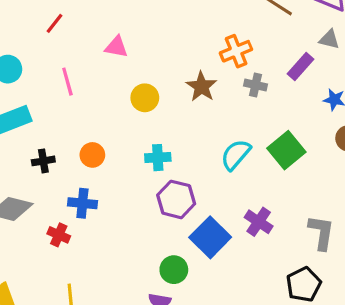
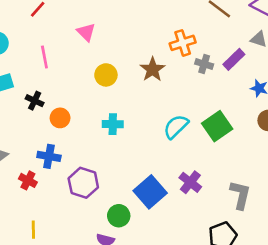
pink triangle: (116, 47) -> (86, 32), turned 30
gray cross: (255, 85) -> (204, 64), moved
black cross: (43, 161) -> (35, 101), moved, turned 30
purple hexagon: (176, 199) -> (83, 183), moved

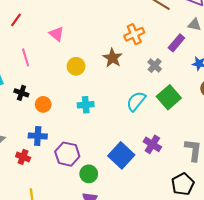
gray cross: (204, 64) -> (155, 65), moved, turned 32
green circle: (119, 216) -> (89, 174), moved

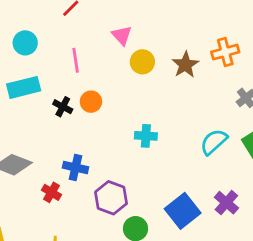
brown star: (113, 58) -> (185, 65), moved
yellow circle: (76, 66) -> (142, 62), moved
orange circle: (43, 104) -> (91, 102), moved

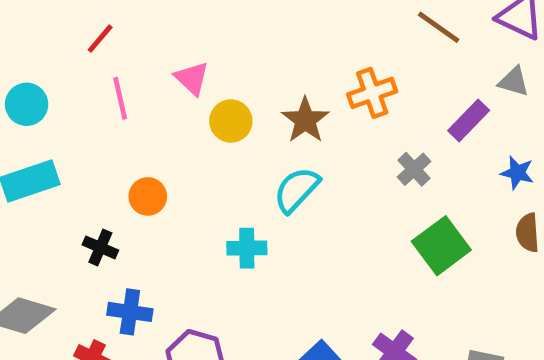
pink line: (76, 60) -> (120, 98), moved
black cross: (63, 107) -> (100, 247), moved
cyan semicircle: (214, 142) -> (297, 190), moved

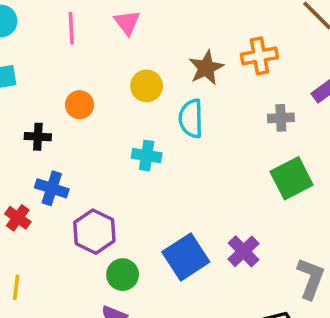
yellow circle: (231, 121) -> (147, 86), moved
gray cross: (414, 169) -> (281, 118), turned 30
cyan semicircle: (297, 190) -> (191, 118), turned -54
black cross: (100, 247) -> (38, 137), turned -30

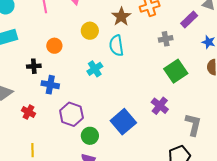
cyan cross: (147, 156) -> (95, 69), turned -35
blue cross: (52, 188) -> (50, 85), moved
purple cross: (243, 251) -> (160, 106), moved

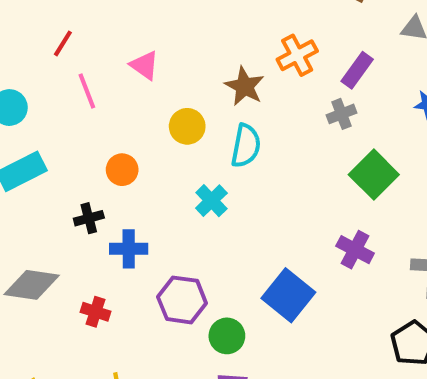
purple rectangle: (189, 19) -> (357, 70), moved
cyan semicircle: (116, 45) -> (246, 146), turned -150

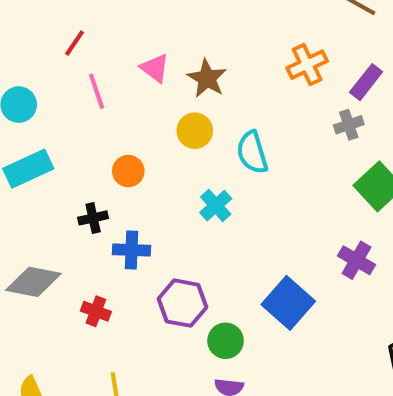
brown star: (245, 86) -> (207, 78), moved
cyan semicircle: (246, 146) -> (252, 152), turned 150

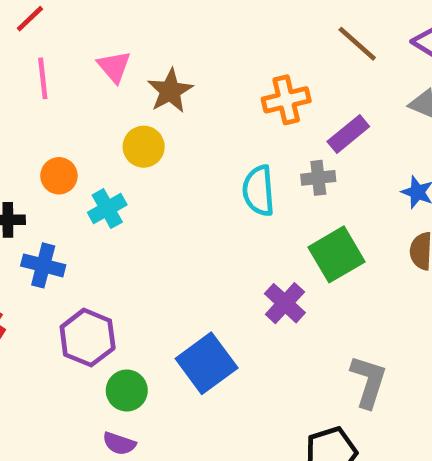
cyan semicircle: (252, 152) -> (259, 191), moved
cyan cross: (216, 206) -> (107, 209), moved
purple cross: (357, 260) -> (285, 303), moved

